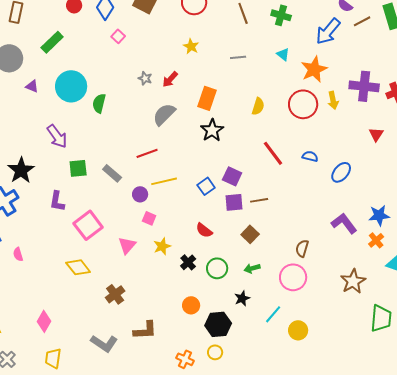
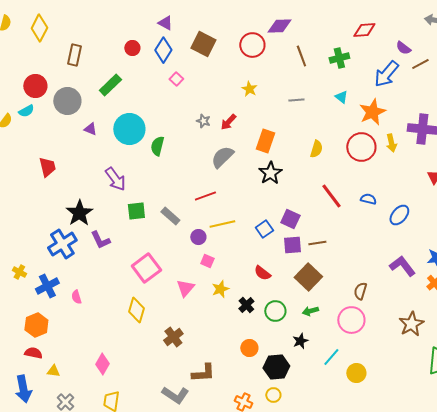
green cross: (281, 15) -> (339, 58), turned -30
purple L-shape: (57, 201) -> (100, 240), moved, turned -35
brown square: (250, 234) -> (308, 277), size x1.5
yellow diamond: (78, 267) -> (136, 310), turned 55
gray L-shape: (104, 343) -> (175, 395), moved

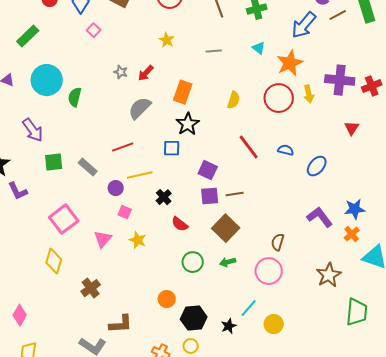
blue square: (264, 229) -> (172, 148), moved, turned 36
yellow star: (220, 289) -> (138, 240), turned -30
black cross: (246, 305) -> (164, 197), moved
black star: (300, 341) -> (229, 326), moved

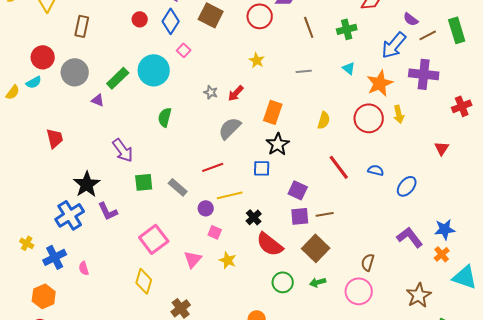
green rectangle: (28, 36) -> (118, 78), moved
cyan circle: (47, 80) -> (154, 70), moved
purple cross: (340, 80) -> (424, 74), moved
red semicircle: (180, 224) -> (270, 244), size x1.6

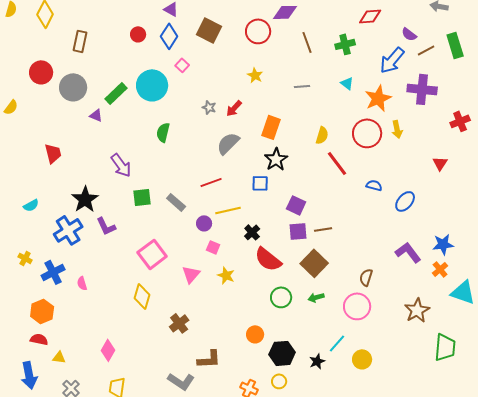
cyan semicircle: (34, 82) -> (31, 205), moved
red line: (339, 167) -> (337, 163), moved

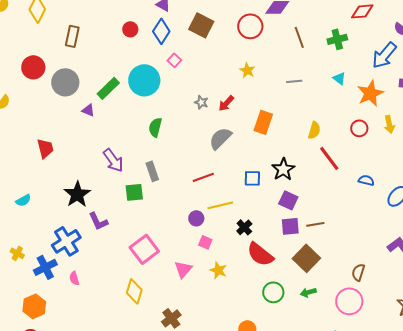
red circle: (367, 133) -> (359, 128), size x0.6
black star: (276, 159) -> (283, 169), moved
gray rectangle: (176, 202) -> (152, 171), moved, turned 30
blue cross: (68, 230) -> (66, 241), moved

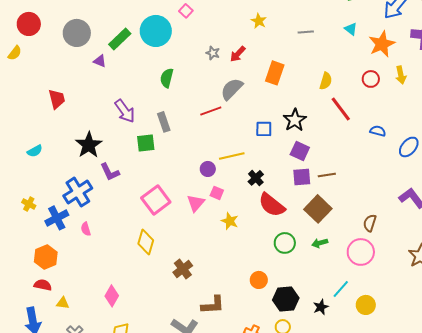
red circle: (33, 67) -> (29, 24), moved
red line: (203, 177) -> (211, 111), moved
pink triangle: (183, 269) -> (196, 203), moved

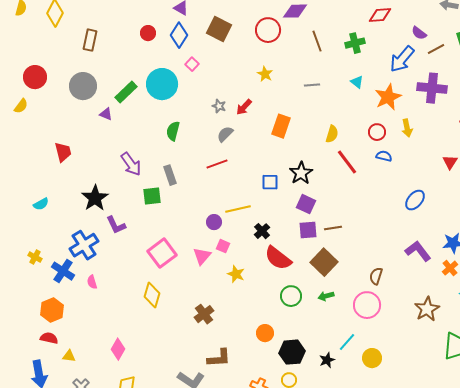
gray semicircle: (232, 89) -> (225, 134), moved, size x0.7
blue semicircle: (378, 131) -> (384, 156), moved
blue cross: (57, 218) -> (63, 271), turned -30
brown cross: (183, 269) -> (204, 314), moved

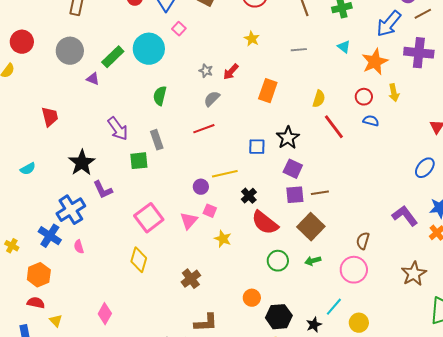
blue ellipse: (415, 200) -> (425, 168), moved
yellow cross: (35, 257) -> (12, 246), moved
yellow triangle: (69, 356) -> (56, 321), turned 40

